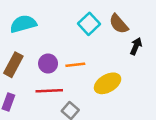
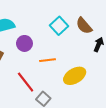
purple circle: (48, 64) -> (24, 43), moved
red line: (49, 91) -> (26, 82), turned 55

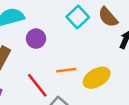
orange line: (47, 60) -> (66, 70), moved

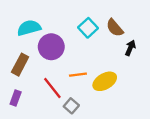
purple circle: (36, 39) -> (51, 47), size x1.5

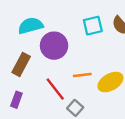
cyan square: (88, 28) -> (93, 26), turned 30

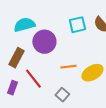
red line: (55, 89) -> (33, 79), moved

